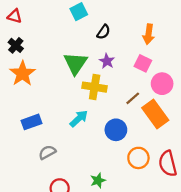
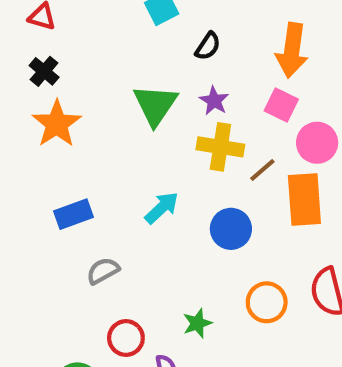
orange arrow: (149, 34) -> (292, 50), size x1.4
yellow cross: (95, 87) -> (220, 147), moved
orange rectangle: (155, 114) -> (304, 199), turned 32
orange circle: (138, 158) -> (267, 302), moved

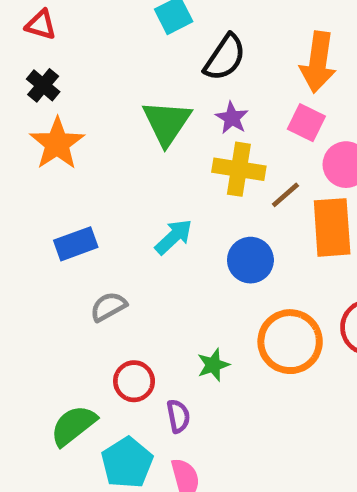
black semicircle: (208, 46) -> (225, 57), size x1.5
orange circle: (267, 302) -> (290, 342), size x1.4

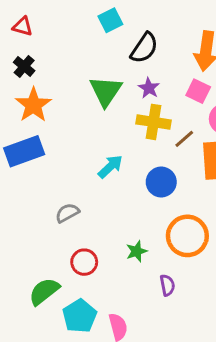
blue rectangle: (76, 244) -> (24, 151), moved, size x1.4
purple semicircle: (178, 416) -> (167, 285), moved

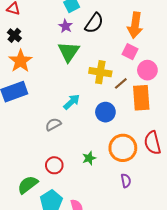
purple star: (149, 88) -> (66, 26), moved
gray semicircle: (67, 213) -> (53, 124), moved
purple semicircle: (167, 285) -> (126, 181), moved

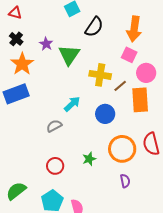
purple star: (66, 26) -> (46, 44), moved
green semicircle: (28, 185) -> (16, 191), moved

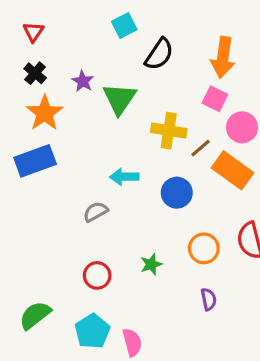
red triangle: (15, 13) -> (33, 32), turned 48
orange rectangle: (140, 100) -> (232, 170), turned -50
cyan arrow: (72, 104) -> (124, 177), turned -138
orange circle: (122, 149) -> (204, 248), size x0.7

